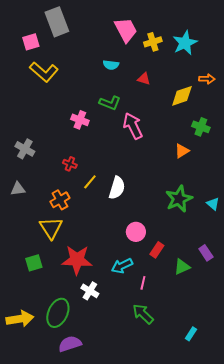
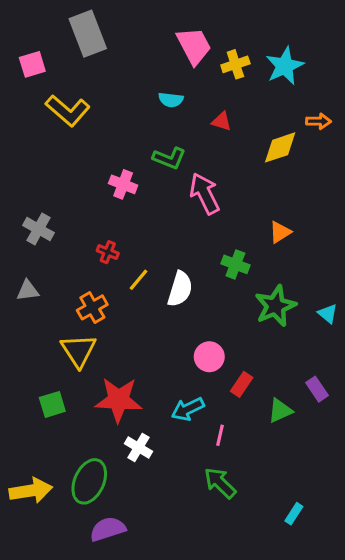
pink square: (31, 42) -> (32, 64), moved
green cross: (201, 127) -> (235, 264), moved

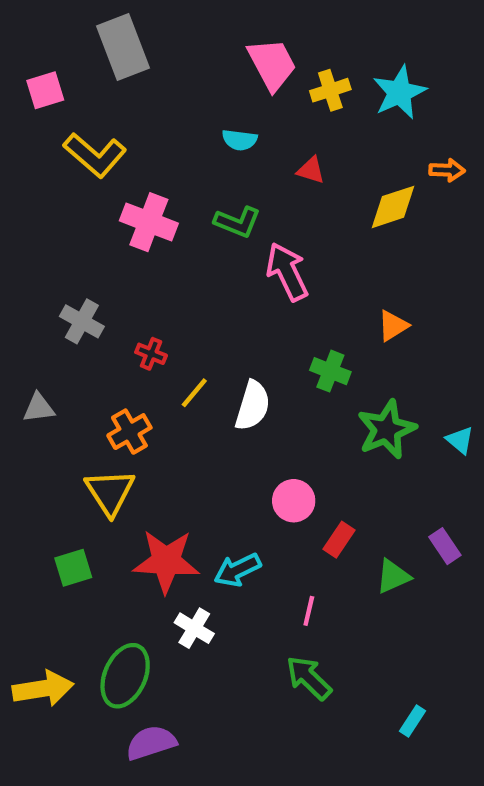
pink cross: (123, 184) -> (149, 222), moved, size x1.4
gray cross: (38, 229) -> (82, 321), moved
cyan arrow: (188, 409) -> (237, 570), moved

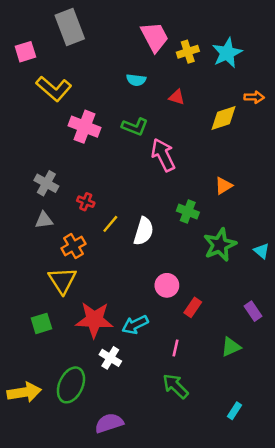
gray triangle: (39, 408) -> (44, 220), moved
green triangle: (393, 576) -> (231, 347), moved
purple semicircle: (151, 743) -> (109, 423), moved

